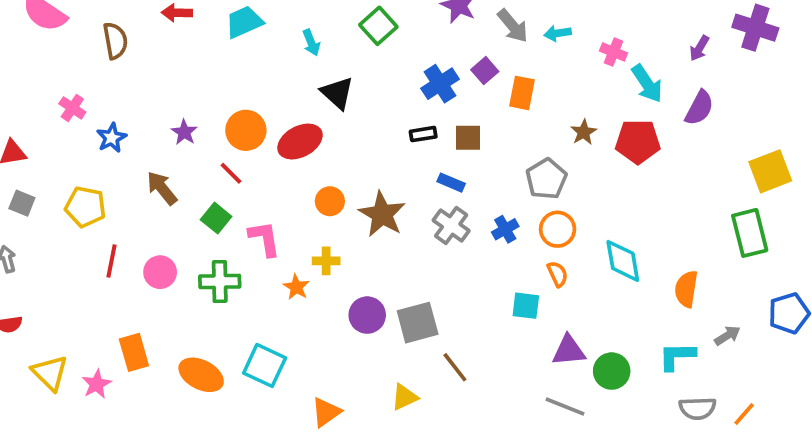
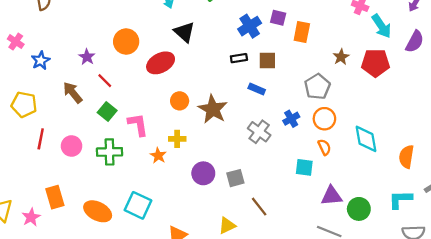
purple square: (485, 71) -> (278, 18), turned -35
orange circle: (246, 130) -> (126, 42), moved
red line: (231, 173) -> (105, 81), moved
gray cross: (451, 225) -> (259, 132), moved
gray square: (418, 323) -> (235, 178), size x0.7

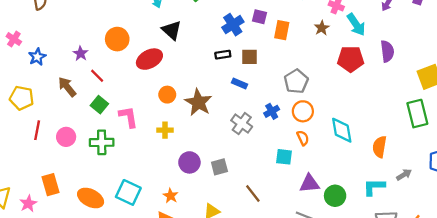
purple semicircle: (415, 42) -> (387, 51), moved, turned -35
brown star: (341, 57) -> (322, 28), moved
orange star: (158, 156) -> (171, 196), moved
brown line: (259, 207) -> (253, 194), moved

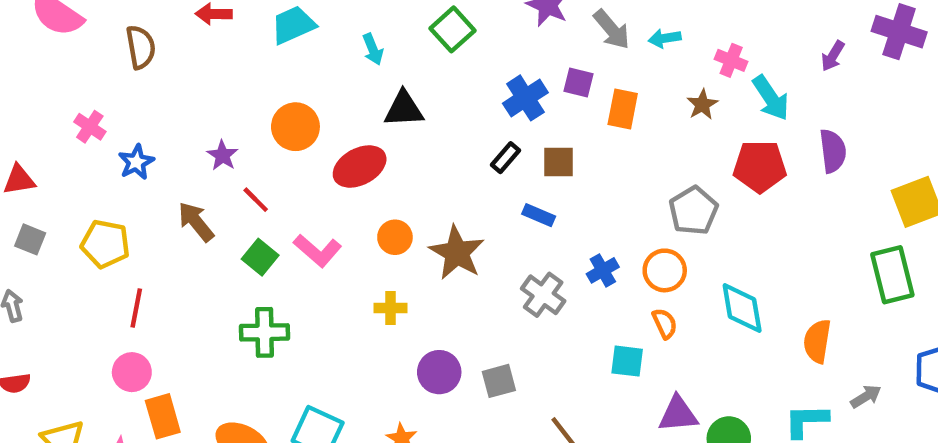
black triangle: (172, 30) -> (404, 109), turned -45
black rectangle: (223, 55) -> (506, 158), turned -40
gray pentagon: (296, 81) -> (693, 211), moved
pink L-shape: (128, 117) -> (318, 251), moved, turned 140
pink circle: (66, 137) -> (132, 372), moved

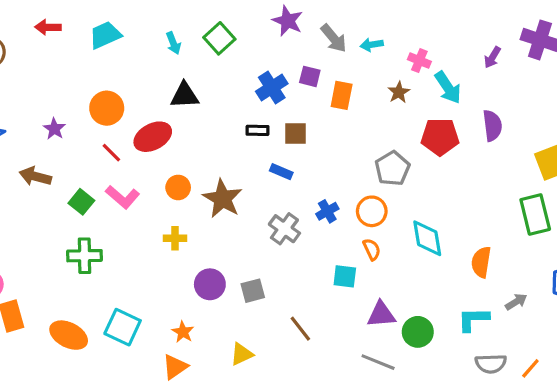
cyan arrow: (373, 49) -> (173, 43), moved
black rectangle: (506, 158) -> (257, 130), turned 50
red line: (256, 200) -> (111, 153), moved
brown arrow: (196, 222) -> (35, 176), turned -36

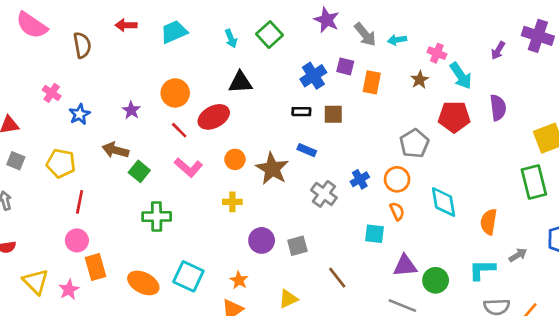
blue rectangle: (281, 172) -> (307, 150), moved
green square: (81, 202) -> (139, 171), moved

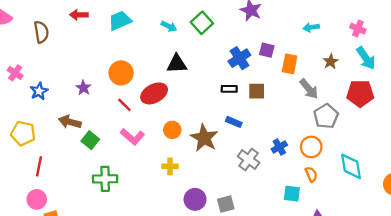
gray arrow: (365, 35) -> (309, 89), moved
cyan arrow: (231, 39) -> (169, 26), turned -42
pink cross: (437, 53) -> (358, 29), moved

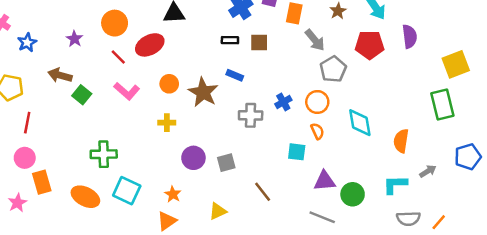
gray cross: (249, 159) -> (251, 115), turned -35
green cross: (105, 179) -> (104, 154), moved

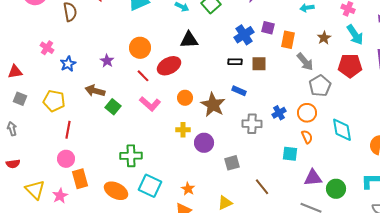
purple circle: (193, 158) -> (204, 143), moved

